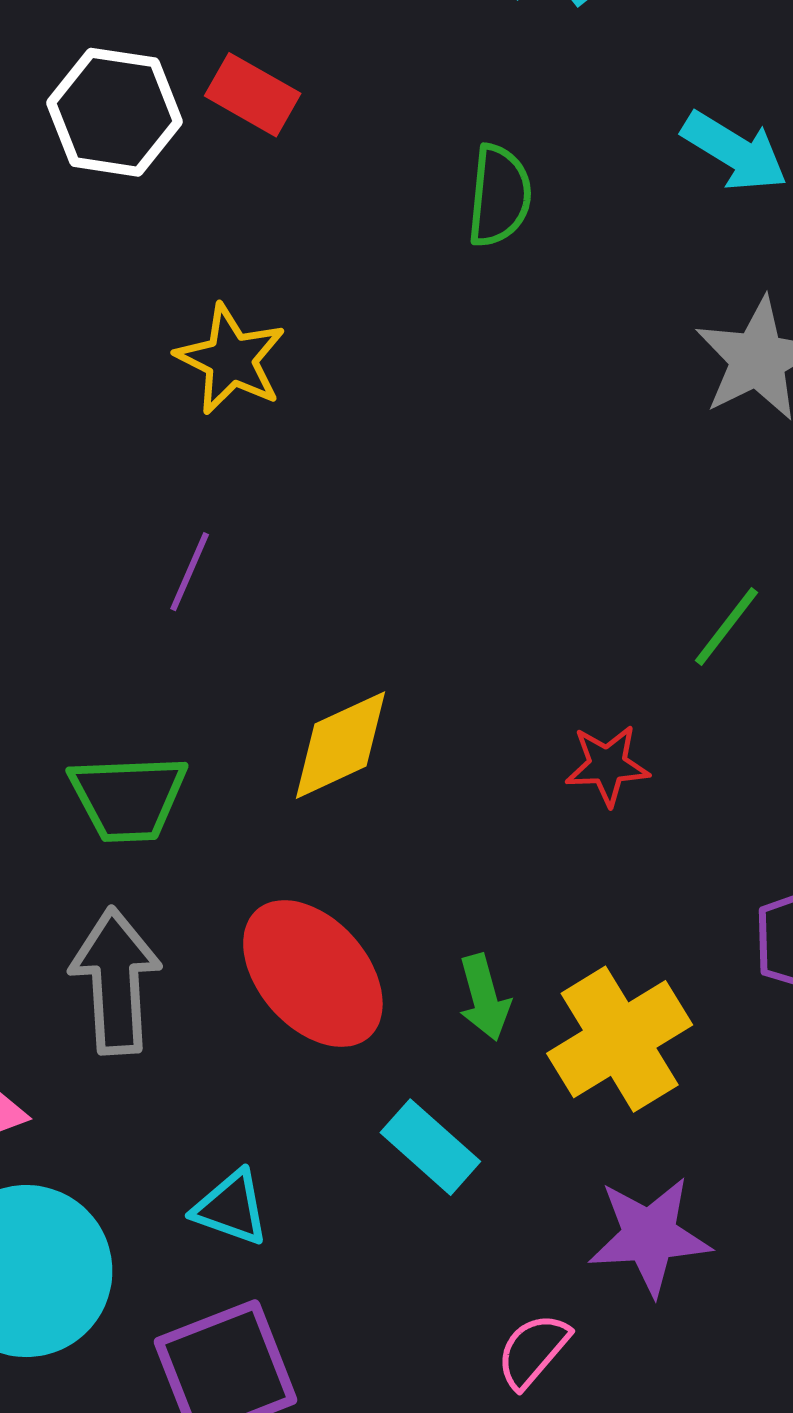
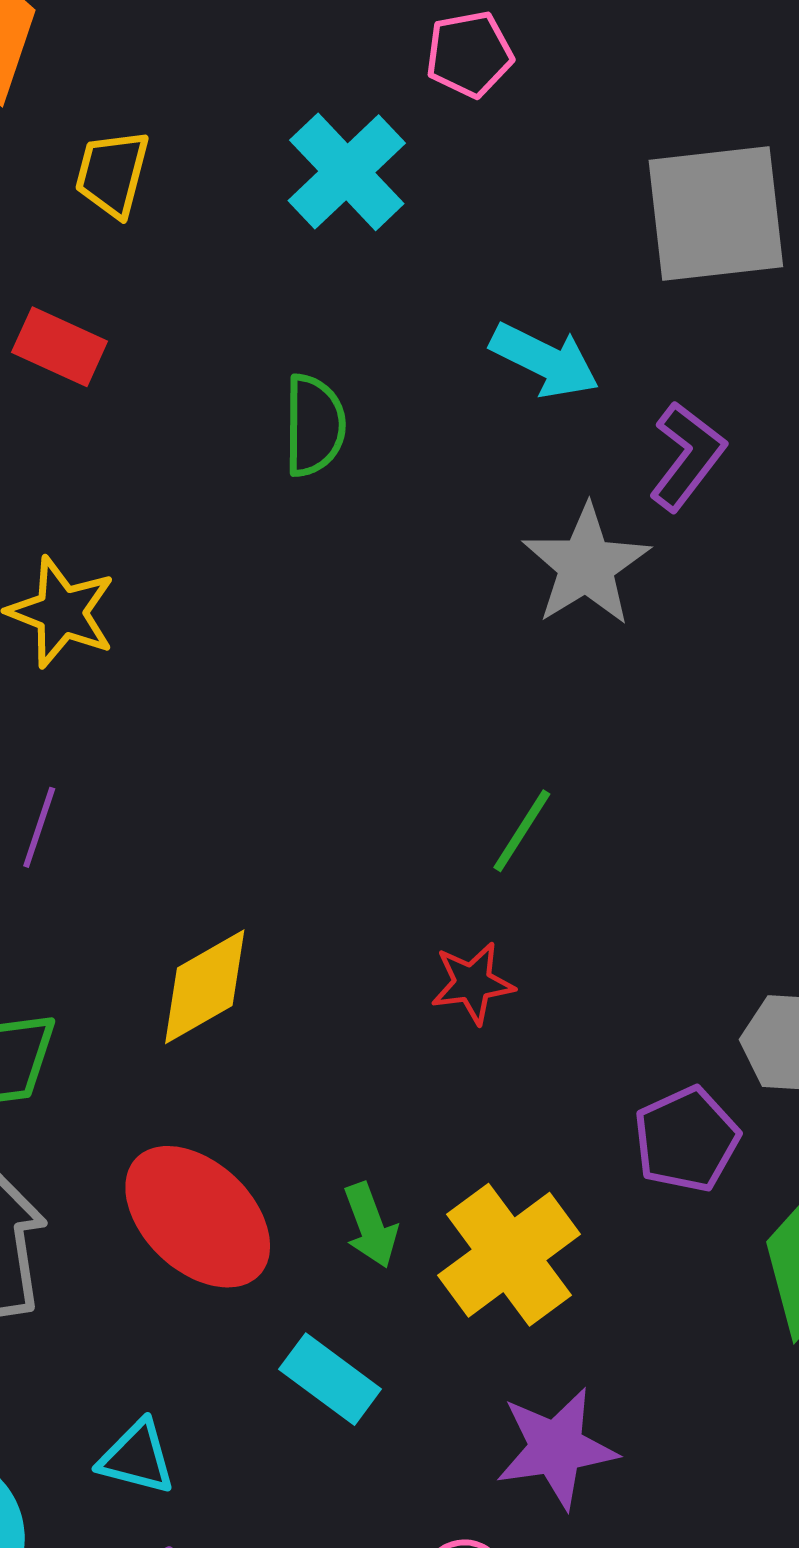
green line: (726, 626) -> (522, 831), moved

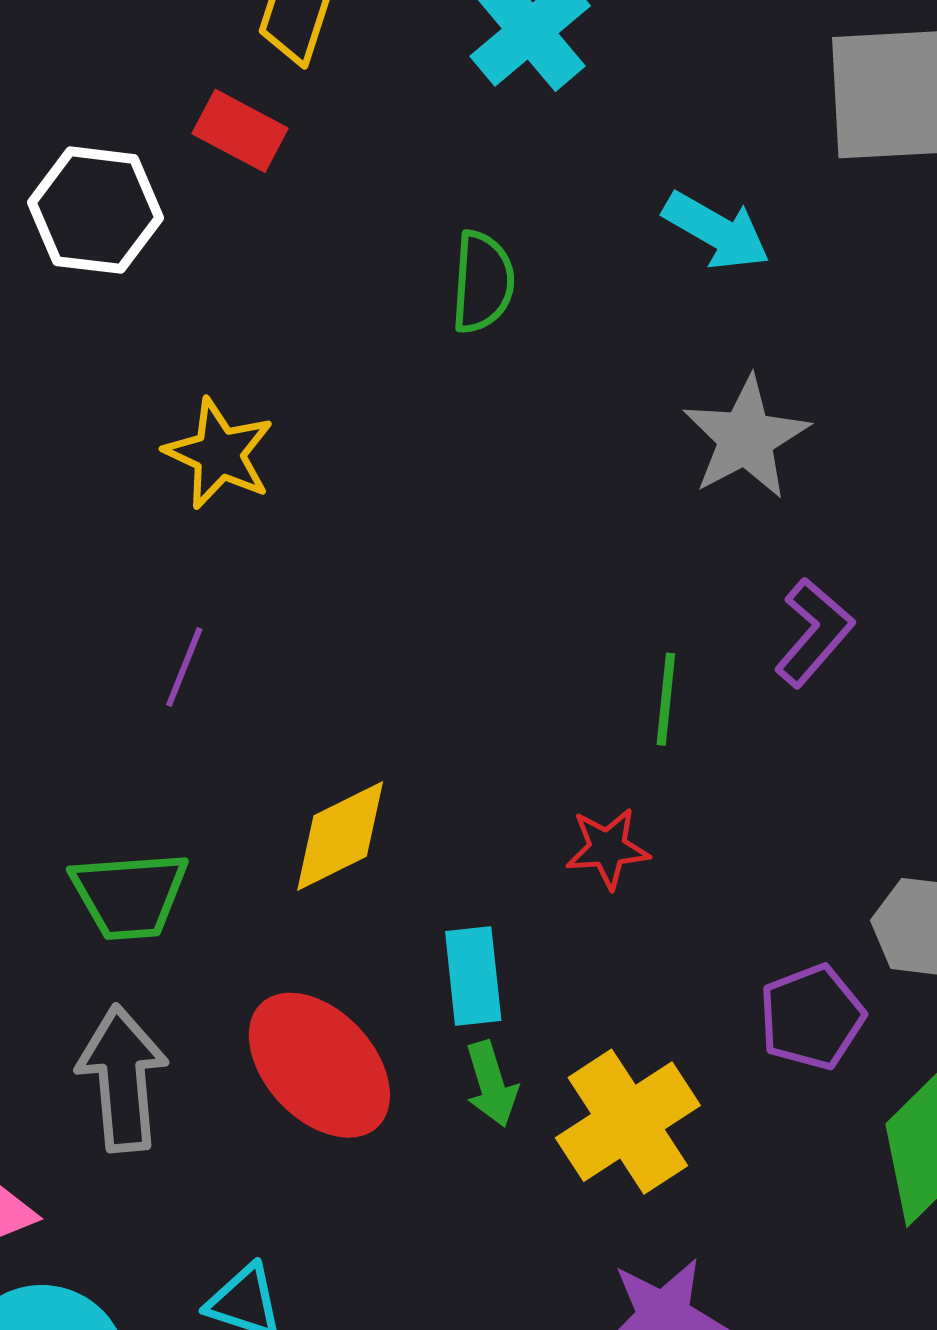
red rectangle: (60, 347) -> (240, 131), moved
purple L-shape: (687, 456) -> (814, 632), moved
green line: (522, 831) -> (666, 699), turned -30
cyan rectangle: (330, 1379) -> (473, 976), moved, turned 44

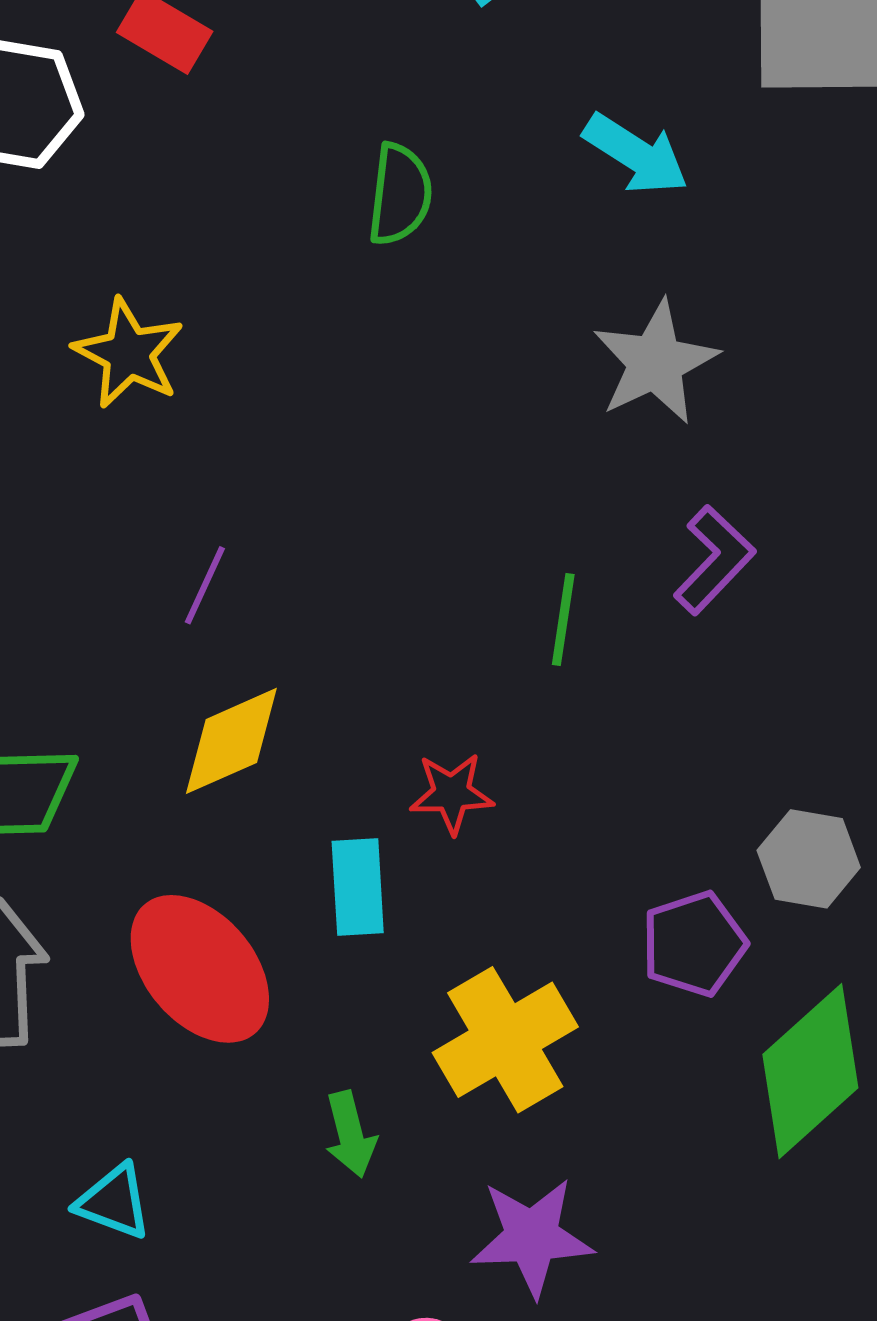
purple line: (184, 667) -> (205, 585), moved
red star: (608, 848) -> (452, 793), moved
green arrow: (491, 1084) -> (350, 1134), moved

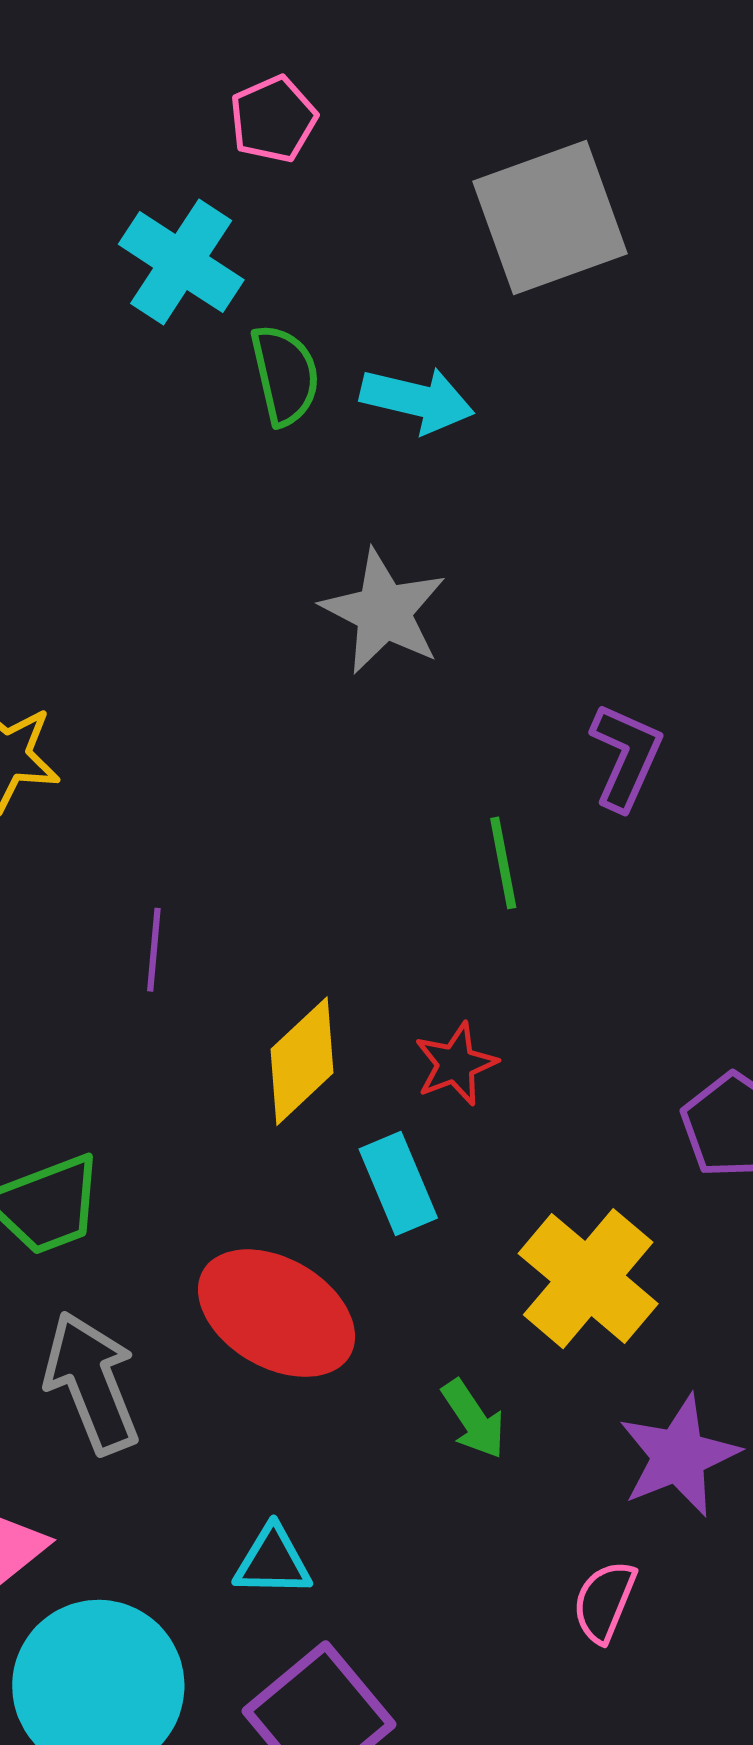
green semicircle: (400, 194) -> (285, 375), moved
gray star: (655, 362) -> (384, 612), moved
yellow diamond: (231, 741) -> (302, 1061), moved

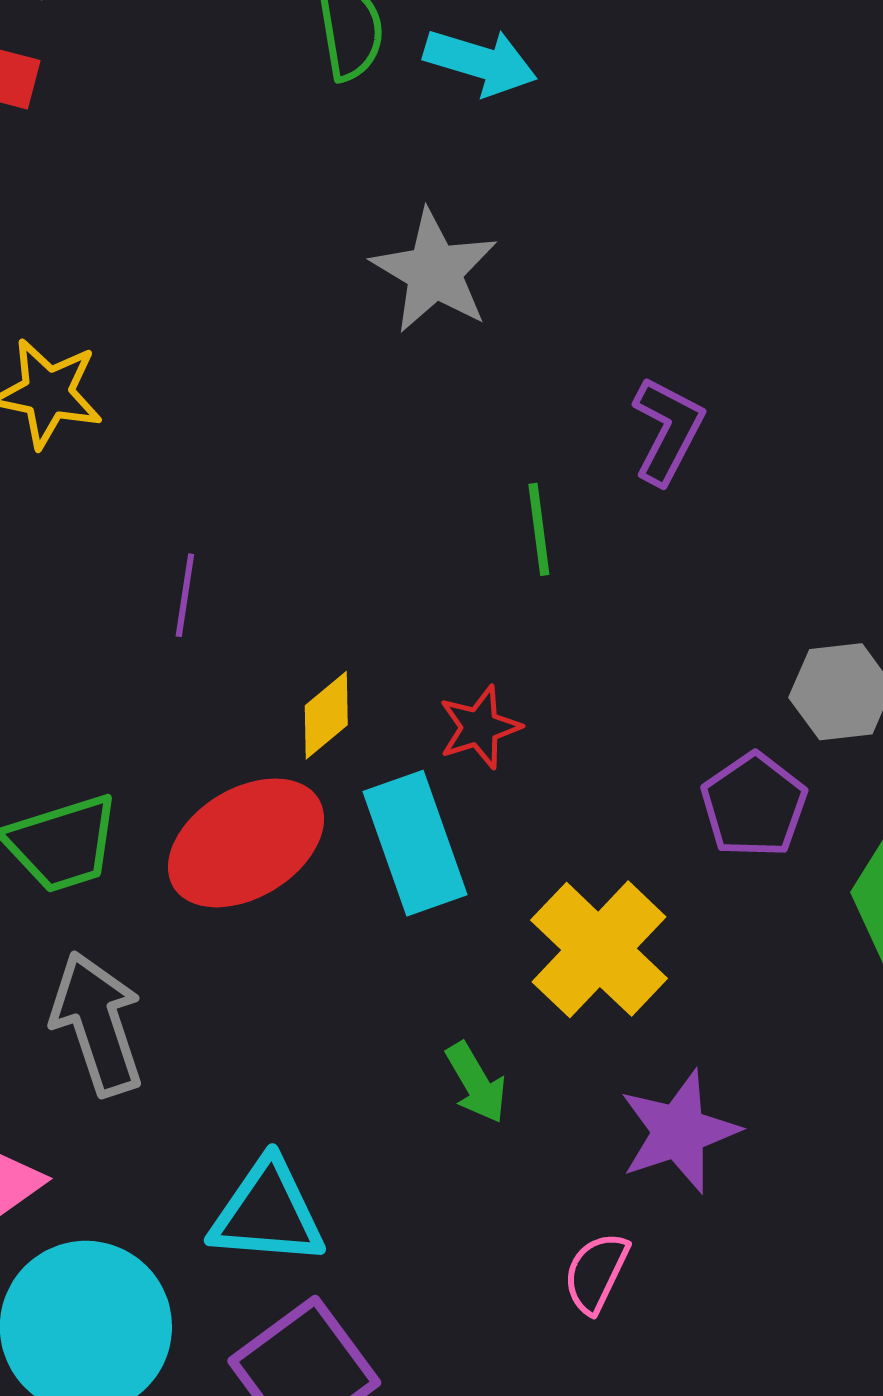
yellow diamond: (302, 1061) -> (326, 715), size x0.7
cyan rectangle: (398, 1183) -> (415, 843), size x1.4
red ellipse: (276, 1313) -> (246, 843), moved, turned -65
cyan triangle: (273, 1561) -> (267, 1213), size x1.5

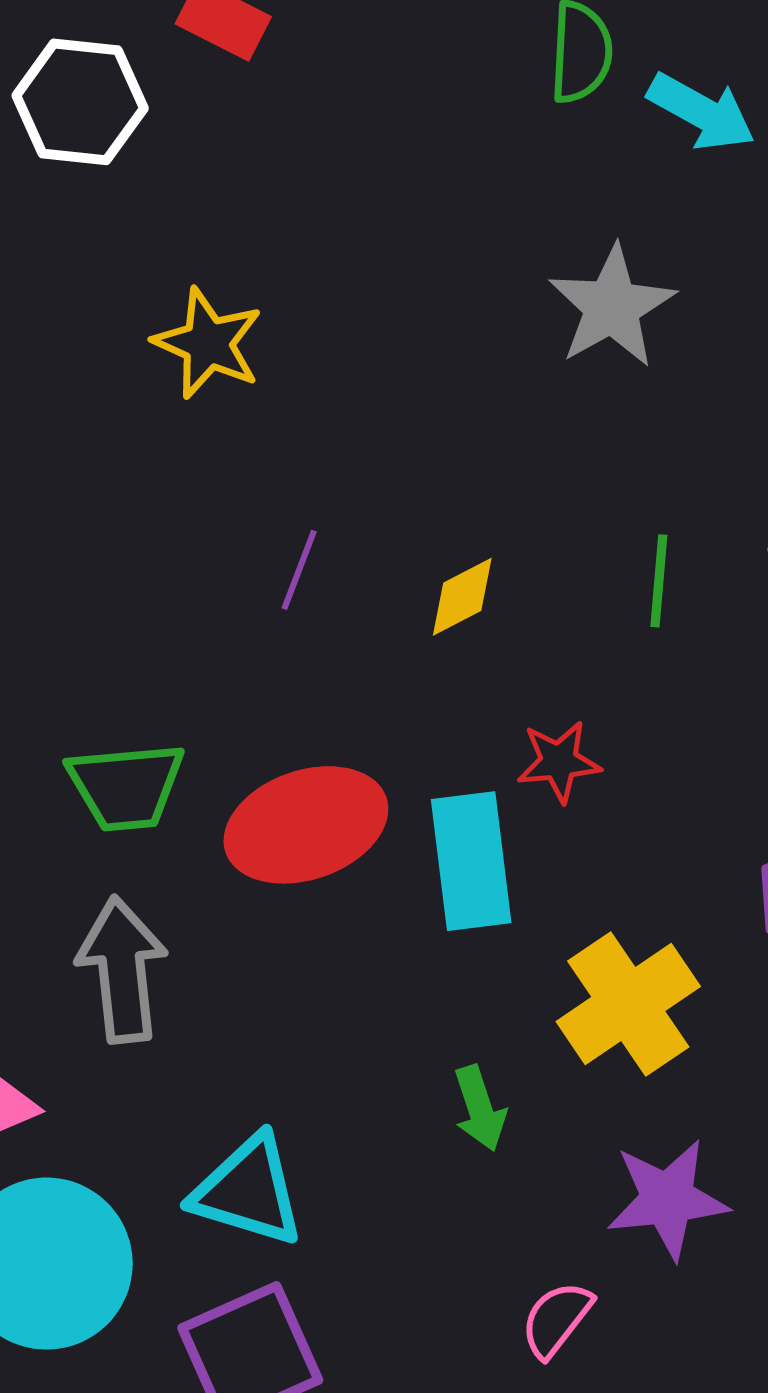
yellow diamond: (326, 715) -> (462, 597), moved

